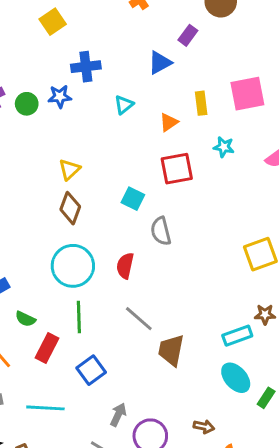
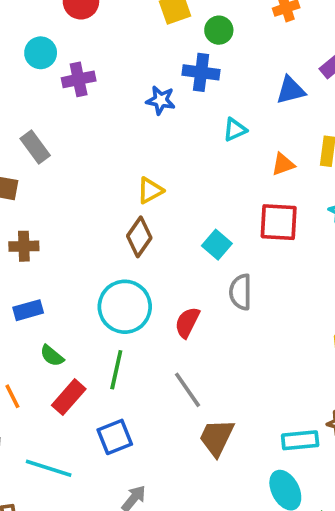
green circle: (27, 104) -> (219, 30), moved

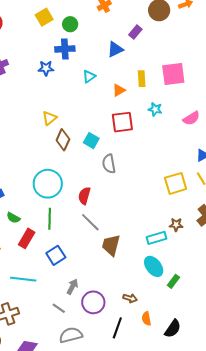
brown diamond: (139, 237) -> (63, 140), moved
red semicircle: (187, 322) -> (84, 196), moved

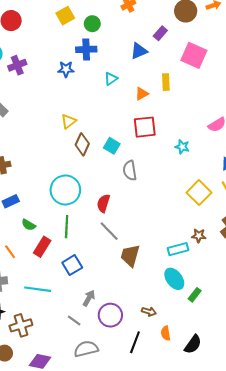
pink square: (173, 74) -> (194, 55), moved, turned 30
cyan star: (155, 109) -> (182, 147), moved
yellow square: (176, 183) -> (199, 193), turned -30

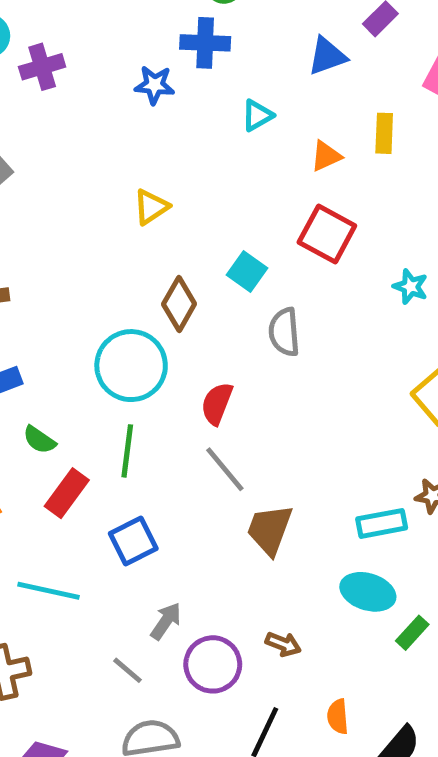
red square: (145, 127) -> (327, 234), turned 30
brown diamond: (82, 144) -> (179, 304), moved
cyan ellipse: (174, 279) -> (368, 592), turned -40
brown arrow: (149, 312) -> (283, 644), moved

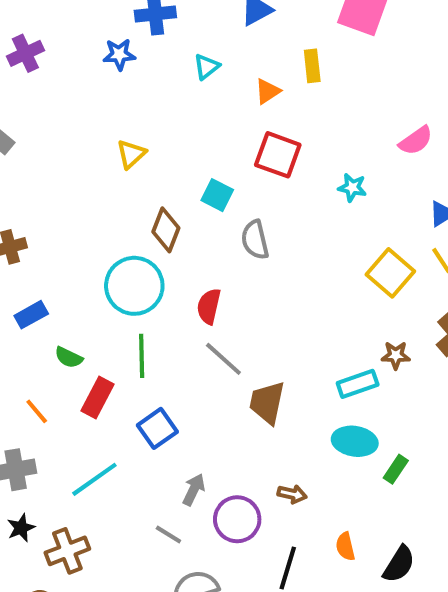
cyan line: (49, 591) -> (94, 479), turned -39

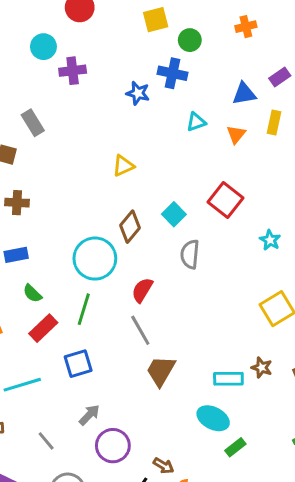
yellow rectangle: (312, 66) -> (274, 122), moved
orange triangle: (268, 91) -> (236, 134), moved, turned -36
brown arrow: (292, 494) -> (164, 466), moved
gray line: (168, 534) -> (46, 441), moved

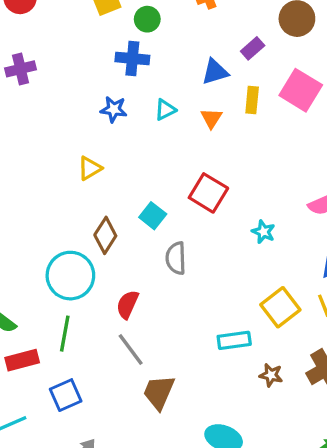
blue star: (138, 93) -> (114, 109), moved
red rectangle: (43, 328) -> (22, 360), turned 36
cyan rectangle: (228, 379) -> (234, 340), moved

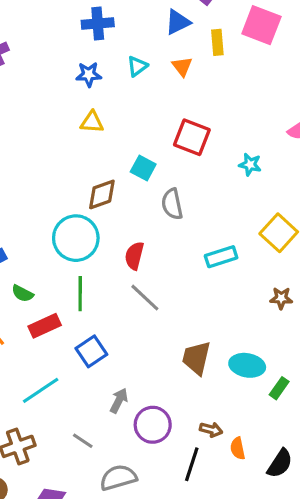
yellow triangle: (90, 168) -> (92, 122), moved, turned 45
brown diamond: (105, 235) -> (102, 194), turned 48
cyan rectangle: (234, 340) -> (221, 257), moved
brown trapezoid: (159, 392) -> (196, 358), moved

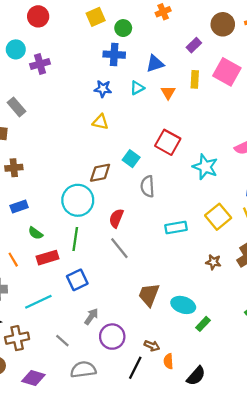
blue triangle: (178, 22) -> (155, 64), moved
cyan star: (250, 165) -> (205, 167), size x1.6

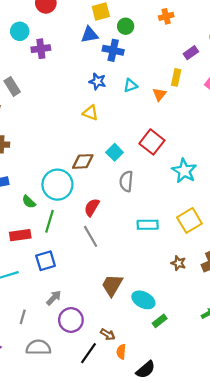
blue triangle: (155, 64) -> (90, 35), moved
yellow rectangle: (195, 79) -> (176, 77), moved
green semicircle: (35, 233) -> (29, 202), moved
gray line: (62, 341) -> (23, 317), turned 56

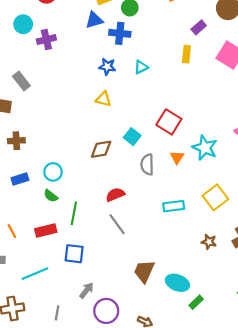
orange triangle: (159, 94) -> (177, 157), moved
cyan circle: (57, 185) -> (53, 172), moved, size x0.6
red semicircle: (92, 207) -> (115, 195), turned 42
blue square: (46, 261) -> (74, 254), turned 30

